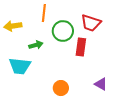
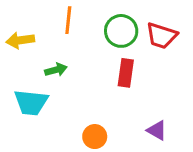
red trapezoid: (91, 23) -> (162, 36), moved
green circle: (63, 31) -> (121, 31), moved

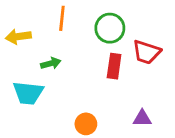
red trapezoid: (162, 36) -> (146, 52), moved
purple triangle: (157, 130) -> (142, 118), turned -30

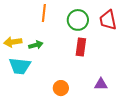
yellow arrow: (18, 37) -> (13, 42), moved
red trapezoid: (146, 52) -> (108, 20), moved, turned 60

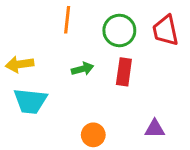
green arrow: (36, 45) -> (83, 69), moved

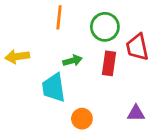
red trapezoid: (165, 30) -> (137, 47), moved
cyan trapezoid: (30, 101) -> (54, 88), moved, turned 76

